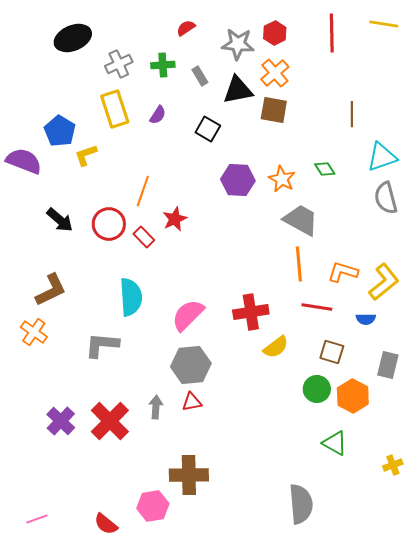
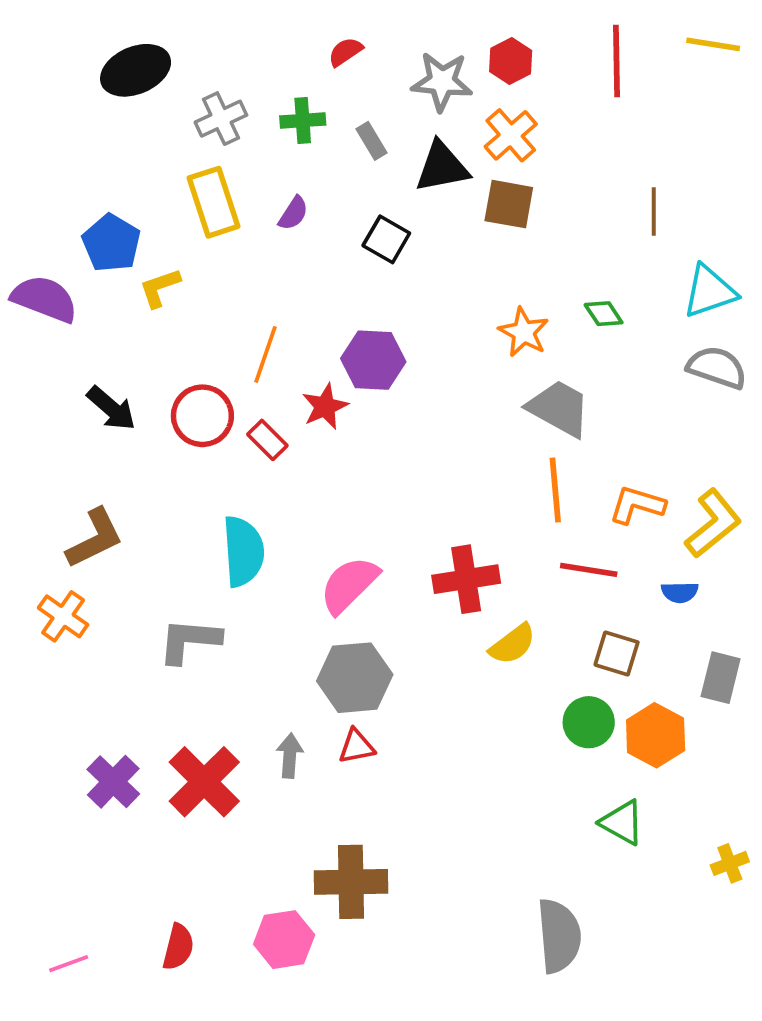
purple hexagon: (238, 180) -> (373, 360), moved
gray semicircle: (386, 198) -> (717, 367), turned 124
red semicircle: (106, 524) -> (178, 947), moved, turned -115

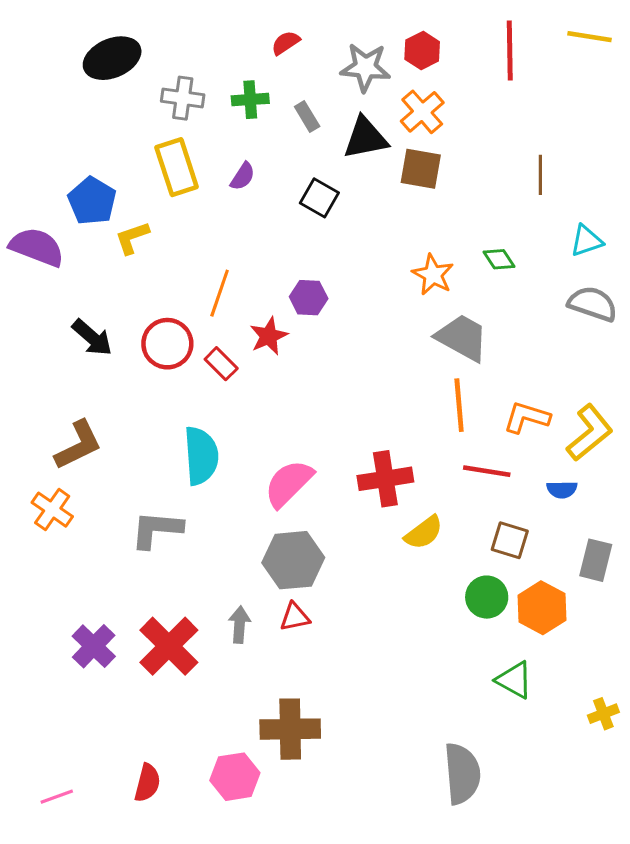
gray cross: (221, 119) -> (183, 98), turned 33
cyan triangle: (709, 291) -> (586, 241), size x0.7
purple hexagon: (373, 360) -> (309, 298), size x0.7

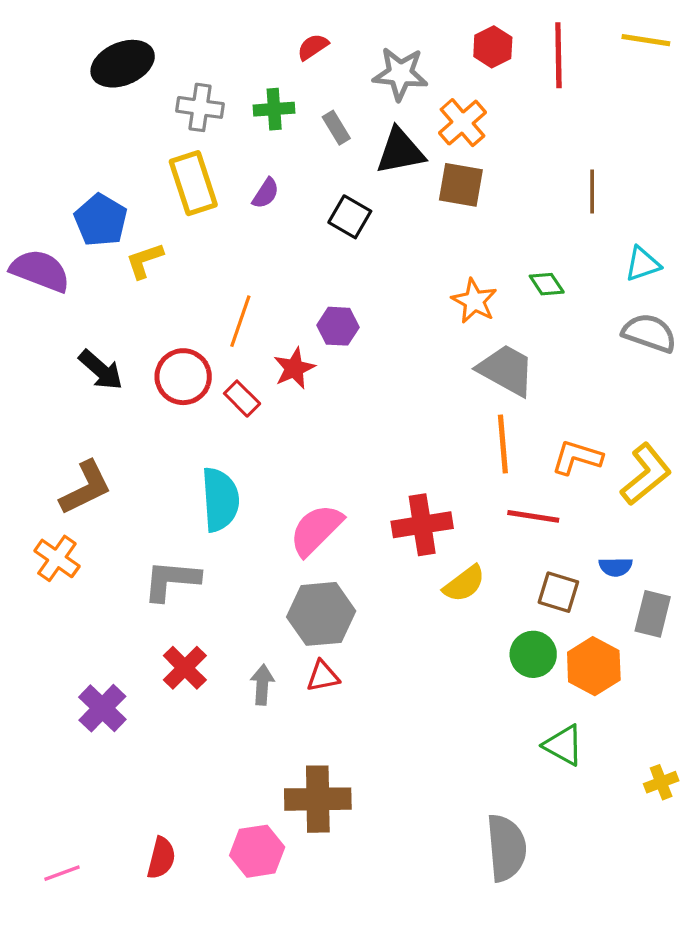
red hexagon: (422, 50) -> (493, 47), moved
blue semicircle: (562, 490) -> (616, 567), moved
red cross: (169, 646) -> (185, 668), moved, size x0.7

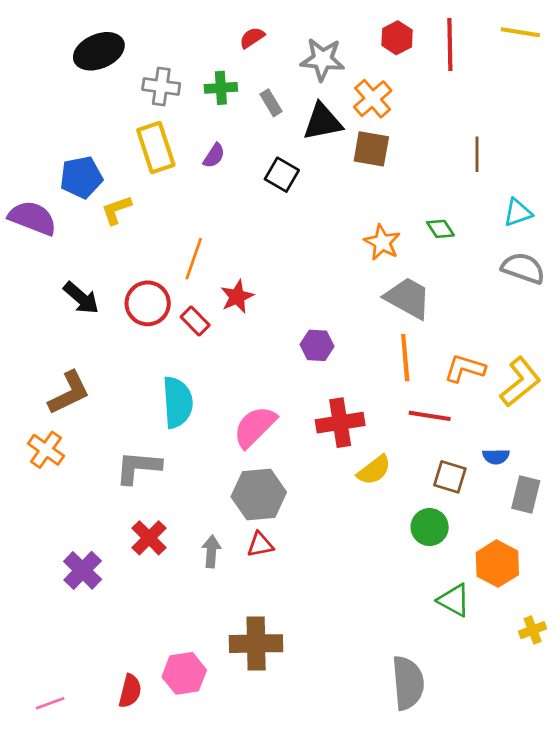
blue pentagon: (101, 220) -> (81, 177), turned 30
purple hexagon: (338, 326) -> (317, 345), moved
orange hexagon: (594, 666) -> (497, 564), moved
pink hexagon: (257, 851) -> (184, 673), moved

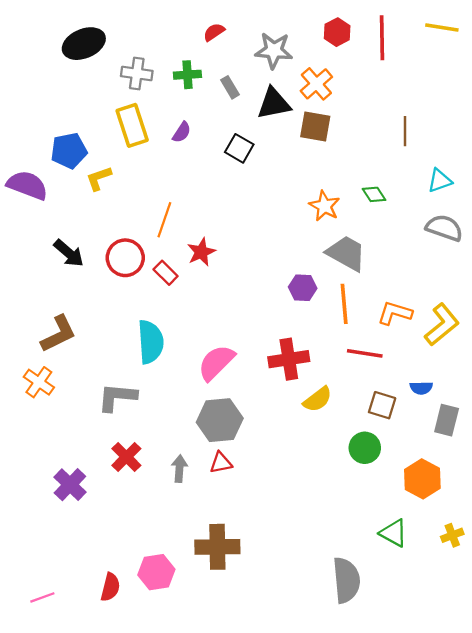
purple hexagon: (317, 345) -> (303, 288), moved
green triangle: (454, 600) -> (394, 533), moved

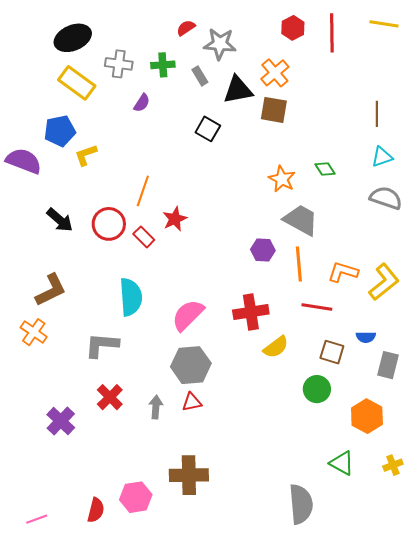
gray star: (274, 50) -> (220, 44), moved
yellow rectangle: (132, 125) -> (77, 83), moved, turned -36
brown line: (405, 131) -> (377, 114), moved
purple semicircle: (182, 132) -> (142, 103), moved

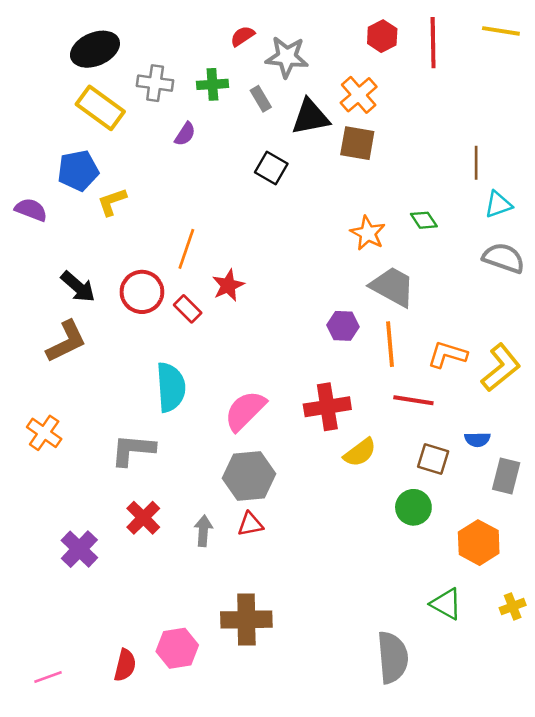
brown line: (377, 114) -> (476, 163), moved
purple semicircle: (24, 161) -> (31, 210), size x0.7
brown L-shape: (51, 290) -> (66, 342), moved

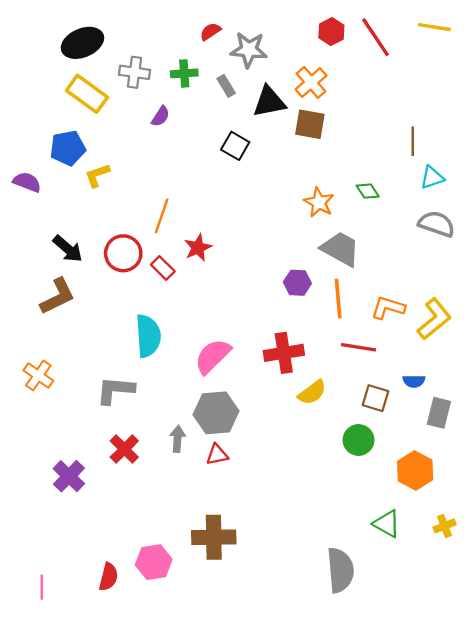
red line: (433, 43) -> (375, 37), turned -33
gray arrow: (203, 531) -> (178, 439), moved
pink line: (48, 677) -> (42, 587), turned -70

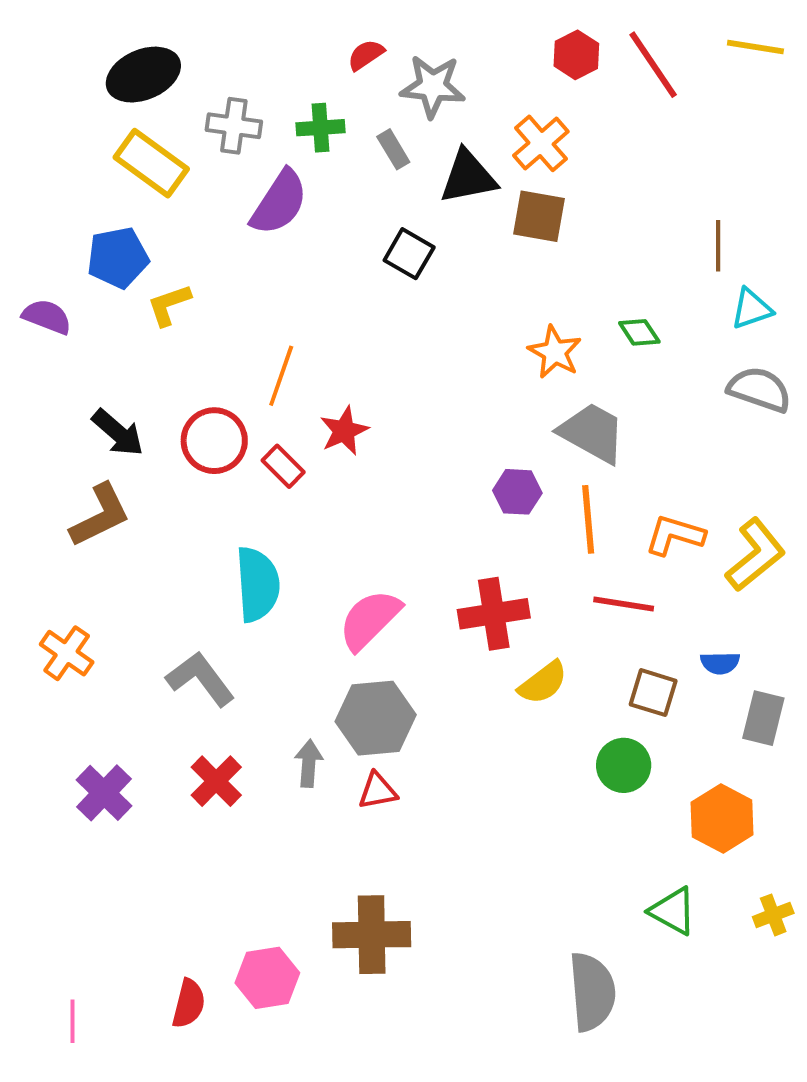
purple semicircle: (161, 116) -> (279, 202), size x1.8
gray L-shape: (115, 390) -> (200, 679), turned 48
purple cross: (69, 476) -> (104, 793), moved

